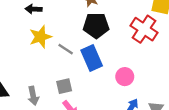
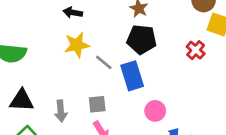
red cross: (144, 29) -> (196, 50), size x0.6
pink circle: (125, 77) -> (155, 111), moved

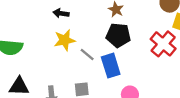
red cross: (196, 50) -> (163, 44), size x1.6

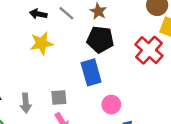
gray line: (87, 55) -> (66, 13), moved

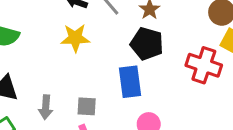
red cross: (149, 50) -> (204, 65), turned -32

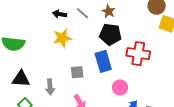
red cross: (204, 65) -> (138, 54), moved
gray square: (87, 106) -> (77, 72), moved

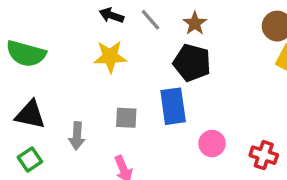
red cross: (138, 54) -> (264, 155), moved, size x0.7
pink circle: (120, 87) -> (212, 143), moved

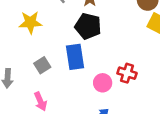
gray square: (126, 118) -> (42, 65), turned -35
red cross: (264, 155) -> (127, 73), moved

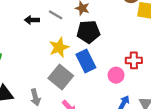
yellow star: (30, 22) -> (59, 47), moved
gray square: (42, 65) -> (61, 77), size x1.6

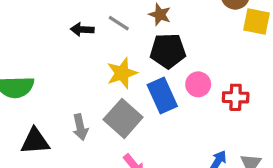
pink circle: (116, 75) -> (198, 84), moved
gray arrow: (35, 97) -> (80, 127), moved

